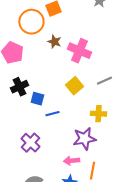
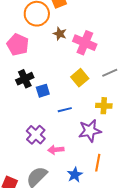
blue square: (37, 99) -> (43, 91), turned -32
blue line: (52, 114) -> (65, 110), moved
pink arrow: (71, 161) -> (56, 150), moved

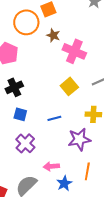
brown star: (60, 34) -> (53, 35), moved
blue square: (43, 91) -> (20, 114), moved, turned 32
pink arrow: (56, 150) -> (51, 166), moved

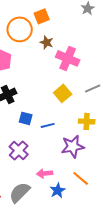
blue square: (20, 114) -> (26, 118), moved
orange line: (87, 171) -> (81, 178), turned -60

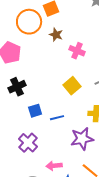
pink cross: (68, 58) -> (77, 51), size x0.7
blue square: (26, 118) -> (35, 111), turned -32

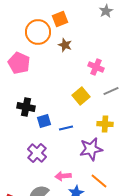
pink cross: (77, 51) -> (96, 67), moved
black cross: (17, 87) -> (26, 107), moved, turned 36

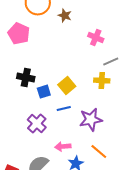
yellow square: (81, 96) -> (67, 86), moved
yellow cross: (105, 124) -> (102, 81), moved
blue line: (66, 128) -> (64, 109), moved

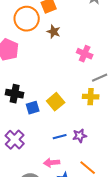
blue line: (64, 109) -> (60, 137), moved
purple star: (91, 120) -> (80, 136), size x0.6
purple cross: (37, 124) -> (15, 140), moved

